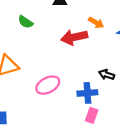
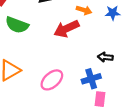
green semicircle: (25, 22) -> (17, 25), size x1.5

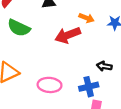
pink ellipse: (52, 80) -> (49, 85), turned 40

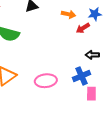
red arrow: (68, 35) -> (83, 28), moved, size x0.6

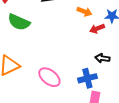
pink ellipse: (46, 81) -> (49, 77), turned 35

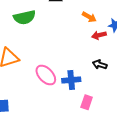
green semicircle: (19, 22) -> (24, 17), turned -45
blue cross: (87, 78) -> (71, 80), moved

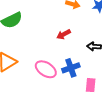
red arrow: (99, 35) -> (64, 34), moved

